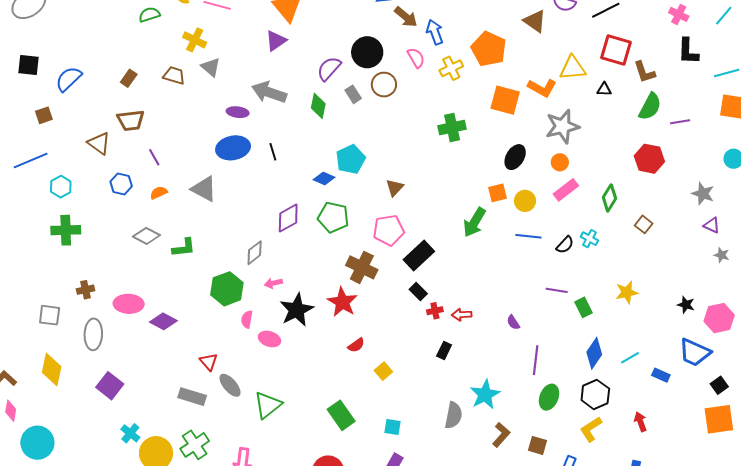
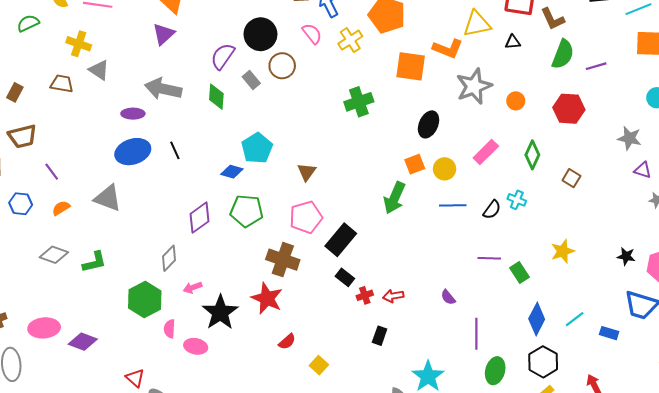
orange circle: (560, 162) -> (516, 101), moved

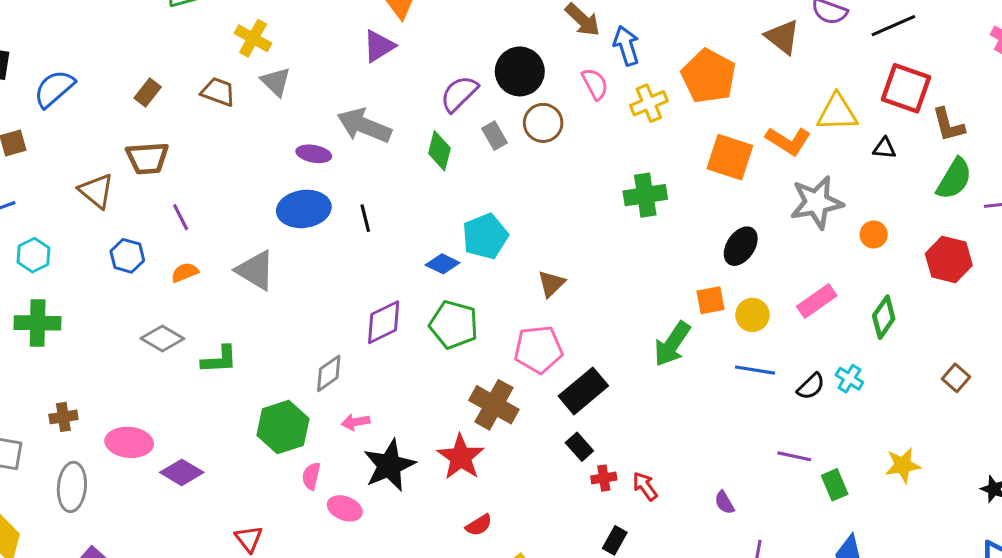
brown square: (571, 178) -> (956, 378), moved
red arrow: (393, 296) -> (645, 486), turned 54

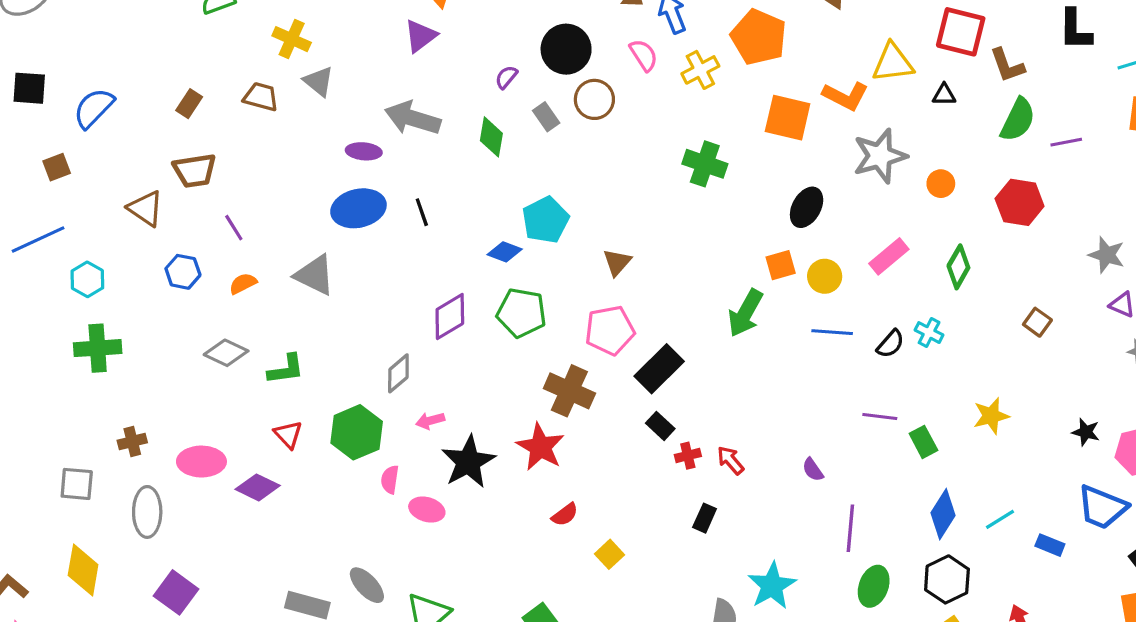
purple semicircle: (459, 94) -> (506, 77), size x0.6
green cross: (645, 195) -> (705, 164), turned 33
red triangle: (249, 539) -> (288, 435), moved

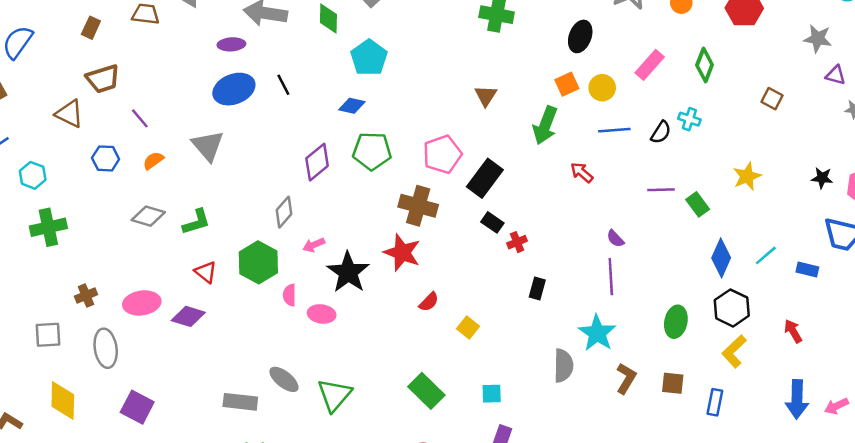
cyan pentagon: (546, 220) -> (369, 58), moved
brown triangle: (617, 262) -> (486, 96), moved
gray triangle: (315, 275) -> (208, 146), turned 32
red arrow: (731, 460) -> (582, 172), moved
purple line: (850, 528) -> (611, 277), moved

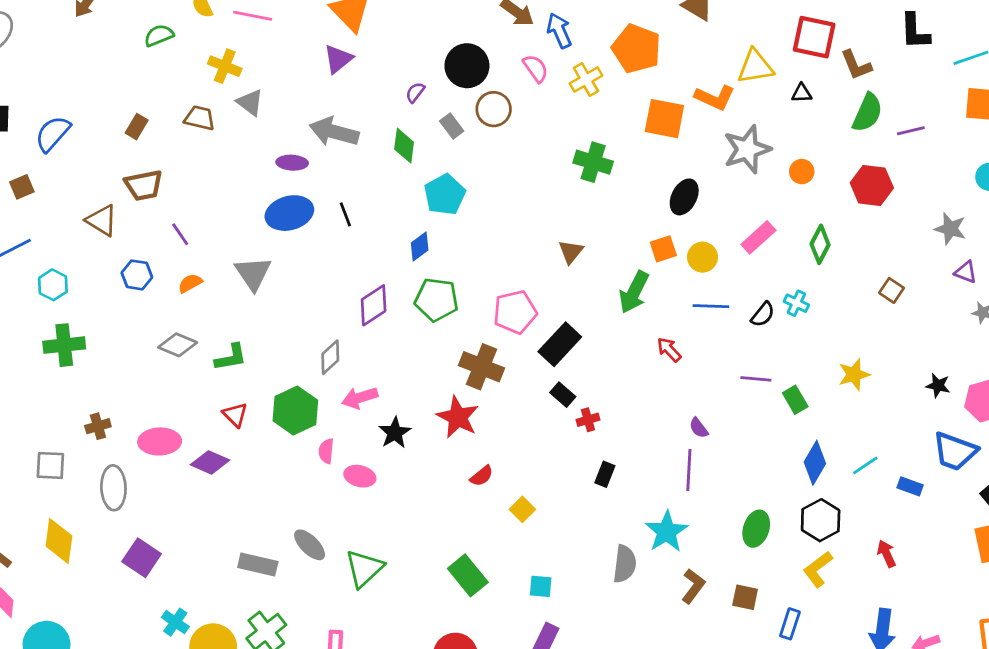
blue diamond: (352, 106) -> (420, 246), turned -55
pink arrow: (314, 245) -> (360, 398), size x1.4
black star: (348, 272) -> (395, 433), size x0.7

